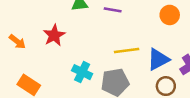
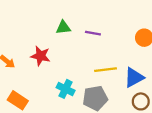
red star: (54, 35) -> (41, 56), turned -30

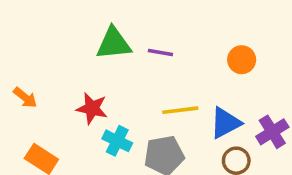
green triangle: (63, 27) -> (114, 43), size x1.5
red star: (41, 56) -> (92, 108), moved

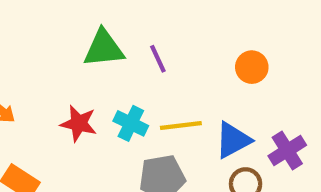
purple line: (160, 52) -> (158, 59), turned 55
cyan cross: (117, 141) -> (131, 123), moved

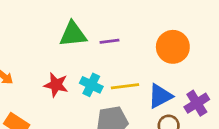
purple line: (158, 59) -> (110, 41), turned -72
orange circle: (252, 67) -> (173, 47), size x1.5

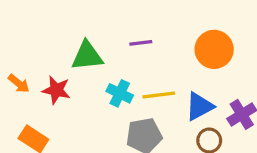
green triangle: (73, 34) -> (87, 56), moved
red star: (56, 85) -> (56, 90), moved

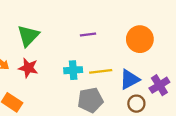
green triangle: (87, 56) -> (28, 36), moved, turned -40
cyan cross: (120, 93) -> (73, 70), turned -30

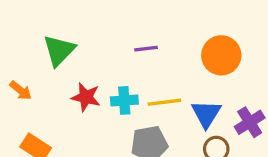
red star: (28, 68) -> (86, 97), moved
blue triangle: (129, 79) -> (206, 114), turned -30

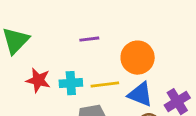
orange circle: (221, 55) -> (138, 58), moved
blue triangle: (206, 114) -> (140, 94), turned -40

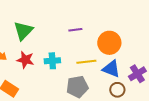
red star: (38, 80) -> (25, 60), moved
cyan cross: (71, 83) -> (52, 61), moved

